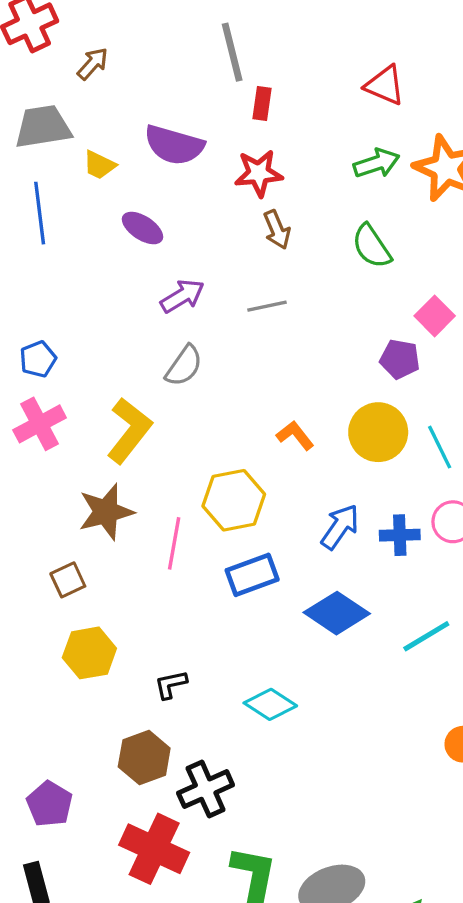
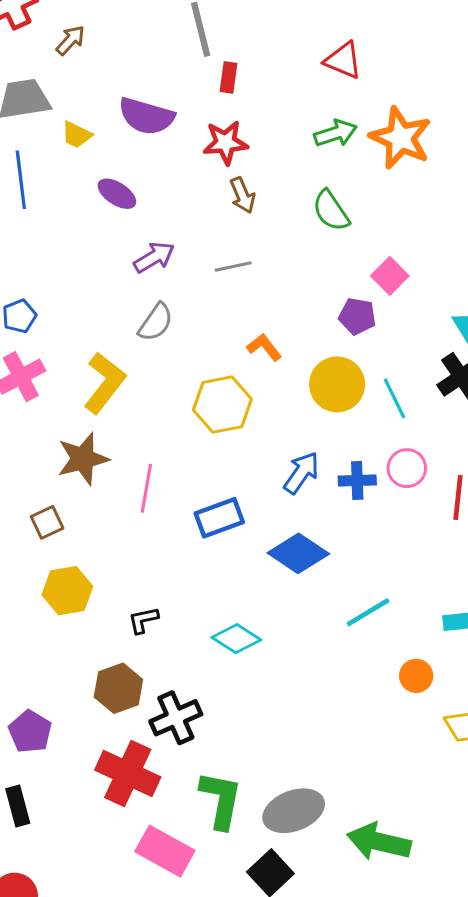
orange L-shape: (295, 435) -> (264, 347), moved
yellow hexagon: (234, 500) -> (222, 405), moved
cyan line: (426, 636) -> (368, 612), moved

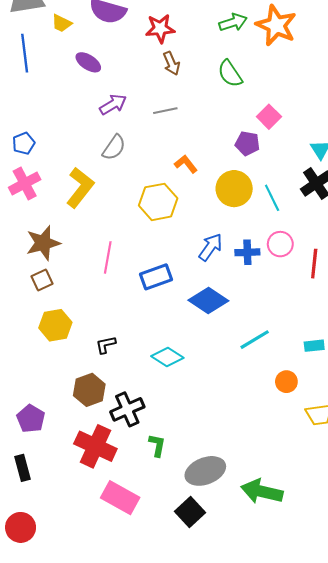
brown star: (83, 459) -> (43, 243), moved
green L-shape: (221, 800) -> (157, 445), moved, size x0.6

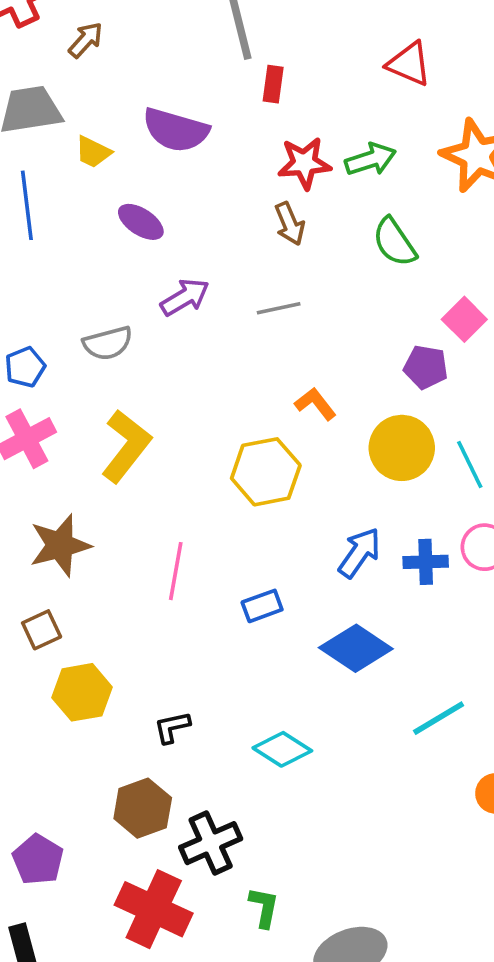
green arrow: (233, 22) -> (371, 159), moved
red star: (160, 28) -> (304, 163), moved
gray semicircle: (114, 148) -> (108, 343), moved, turned 40
blue rectangle: (156, 277) -> (262, 606), size x0.7
brown square: (42, 280) -> (42, 630), moved

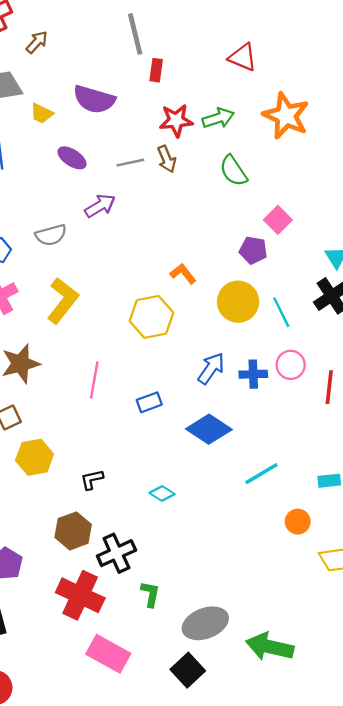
gray line: (279, 308) -> (130, 163), moved
cyan diamond: (282, 749) -> (162, 494), size x0.7

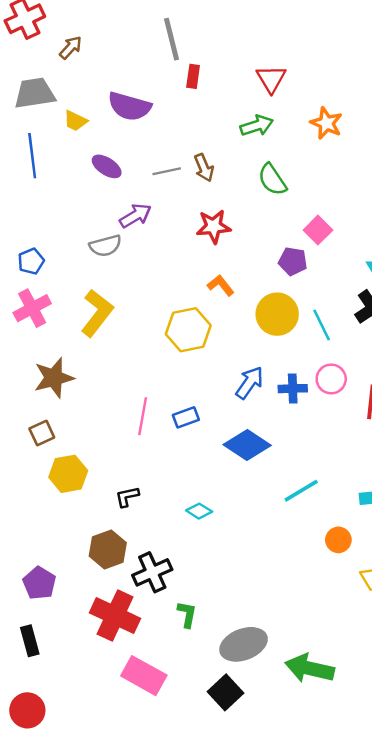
red triangle: (243, 57) -> (271, 79), moved, turned 36
orange star: (286, 116) -> (326, 123), size x0.7
red star: (176, 120) -> (213, 226), moved
gray semicircle: (51, 235) -> (105, 246), moved
pink line: (94, 380) -> (143, 416), moved

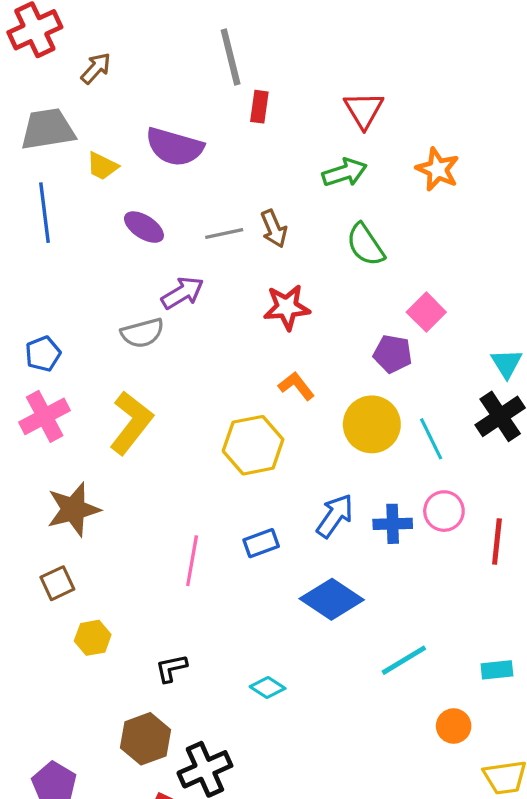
blue rectangle: (186, 417) -> (261, 543), moved
yellow hexagon: (68, 474) -> (93, 638), size x0.7

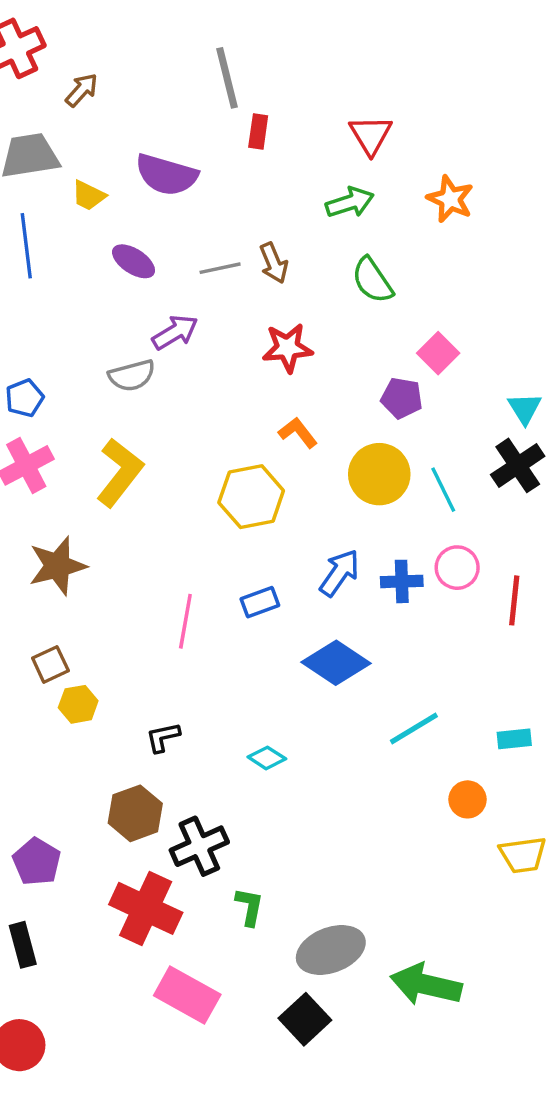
brown square: (57, 583) -> (50, 664), moved

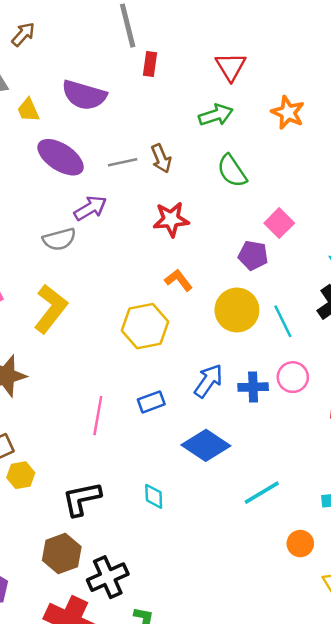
yellow trapezoid: (89, 196) -> (28, 110), turned 40
purple ellipse: (134, 261) -> (61, 157), size x1.5
black L-shape: (163, 737) -> (82, 499), size x1.6
cyan diamond: (267, 758) -> (154, 496), moved, turned 55

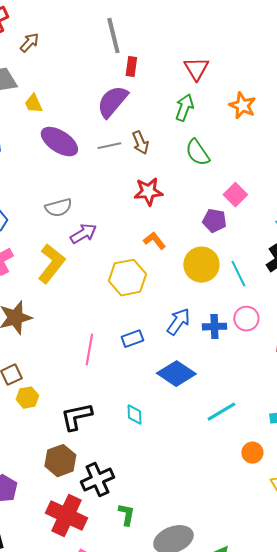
purple semicircle: (84, 95) -> (112, 102), moved, turned 114
green arrow: (216, 115) -> (184, 108), turned -52
purple arrow: (90, 208) -> (83, 234), moved

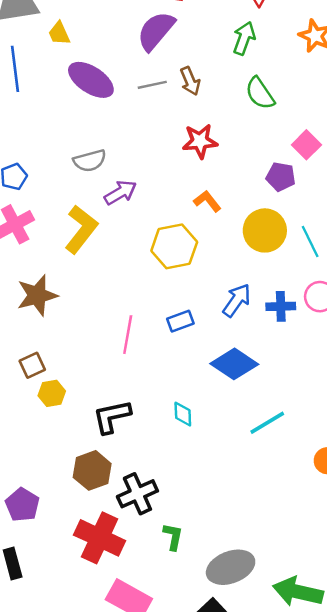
cyan line: (221, 412) -> (267, 423), moved

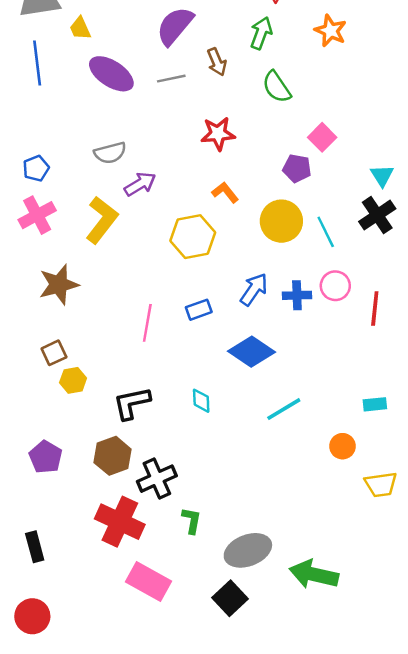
brown arrow: (190, 81) -> (217, 62), moved
purple pentagon: (22, 505) -> (46, 457), moved

